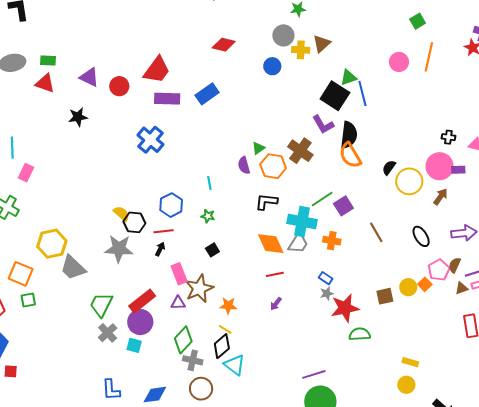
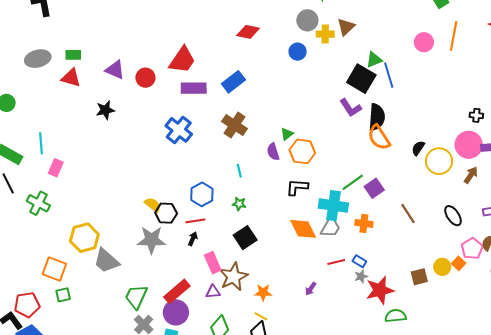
brown cross: (300, 151) -> (234, 125), moved
black square: (212, 250) -> (245, 238), size x1.6
red line: (275, 274) -> (336, 262), moved

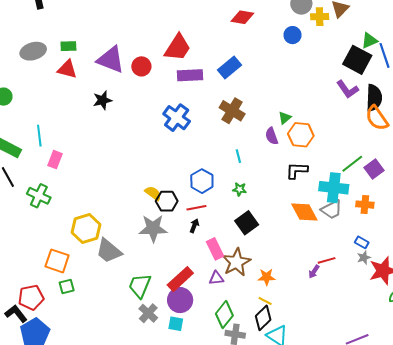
purple triangle: (115, 70) -> (111, 60), size x1.4
gray trapezoid: (330, 227) -> (332, 210), turned 35
red line: (336, 262) -> (327, 260), moved

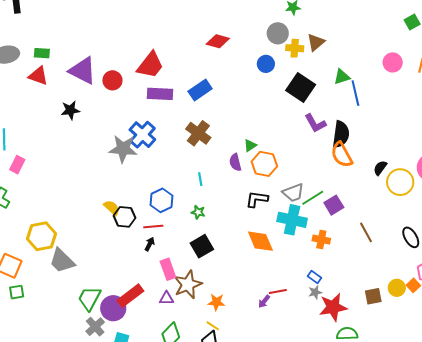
black square: (357, 60) -> (301, 88), moved
gray trapezoid: (332, 210) -> (293, 193), moved
gray star: (153, 228) -> (123, 149), moved
purple circle: (180, 300) -> (113, 308), moved

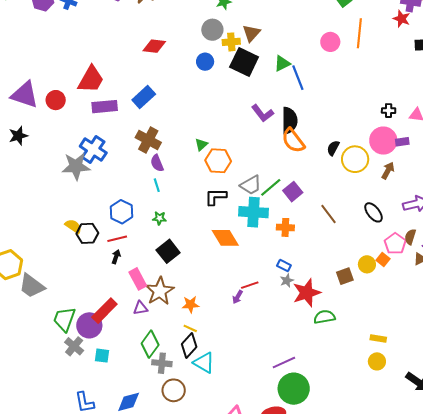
black square: (301, 88) -> (244, 62), moved
purple semicircle: (235, 162) -> (157, 163), moved

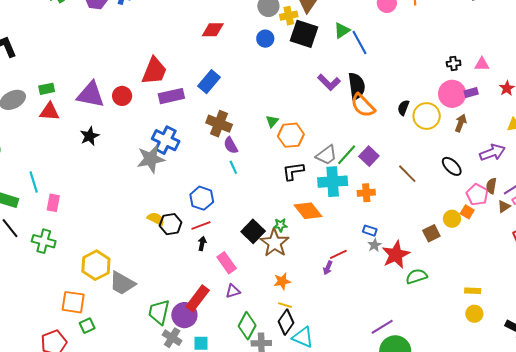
green star: (159, 218) -> (280, 225), moved
brown star: (160, 291) -> (275, 243), moved

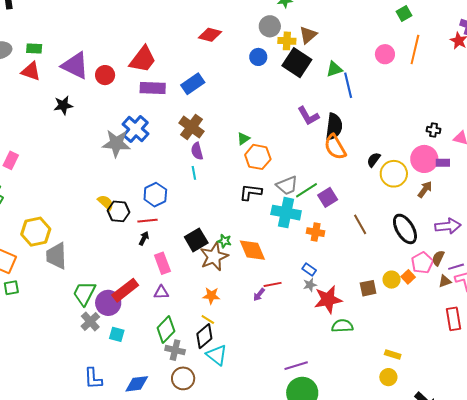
black ellipse: (452, 166) -> (405, 229), size x1.4
orange diamond: (308, 211) -> (252, 250), moved
gray trapezoid: (122, 283) -> (56, 256), turned 44

